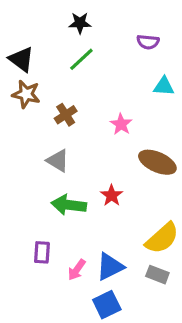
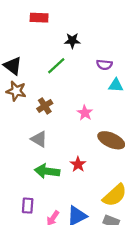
black star: (80, 23) -> (72, 41), moved
purple semicircle: (148, 42) -> (104, 65), moved

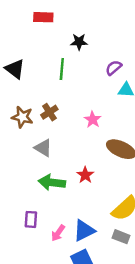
purple semicircle: (104, 65) -> (114, 68), turned 133
green line: (56, 66) -> (62, 69), turned -42
brown star: (16, 91) -> (22, 117), moved

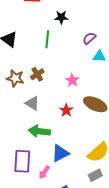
red star: (85, 175) -> (66, 110), moved
purple rectangle: (31, 219) -> (22, 161), size x1.6
blue triangle: (84, 231) -> (60, 153), moved
gray rectangle: (121, 237) -> (95, 175), turned -48

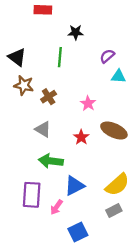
brown star: (15, 78) -> (24, 85), moved

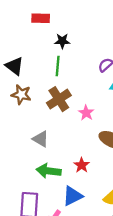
black star: (76, 32) -> (62, 41), moved
brown cross: (49, 97) -> (59, 99), moved, size x1.5
red star: (81, 137) -> (82, 165), moved

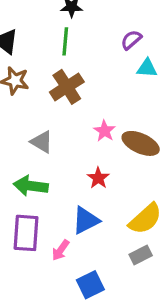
pink star: (86, 113) -> (104, 131), moved
green arrow: (49, 171) -> (31, 186), moved

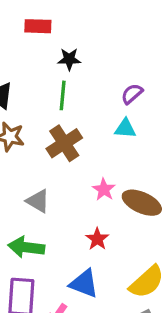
cyan triangle: (147, 68) -> (125, 128), moved
blue triangle: (86, 220) -> (84, 284), turned 48

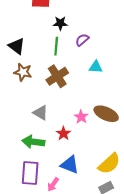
purple semicircle: (132, 94) -> (82, 40), moved
pink star: (104, 189) -> (81, 117), moved
red star: (97, 239) -> (63, 133), moved

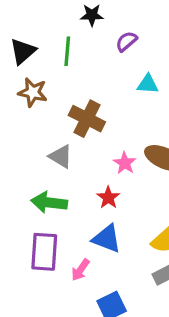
black triangle: (17, 46) -> (23, 51), turned 42
green line: (56, 46) -> (67, 51), moved
brown cross: (57, 76) -> (87, 119), moved, turned -30
red star: (63, 133) -> (108, 198), moved

